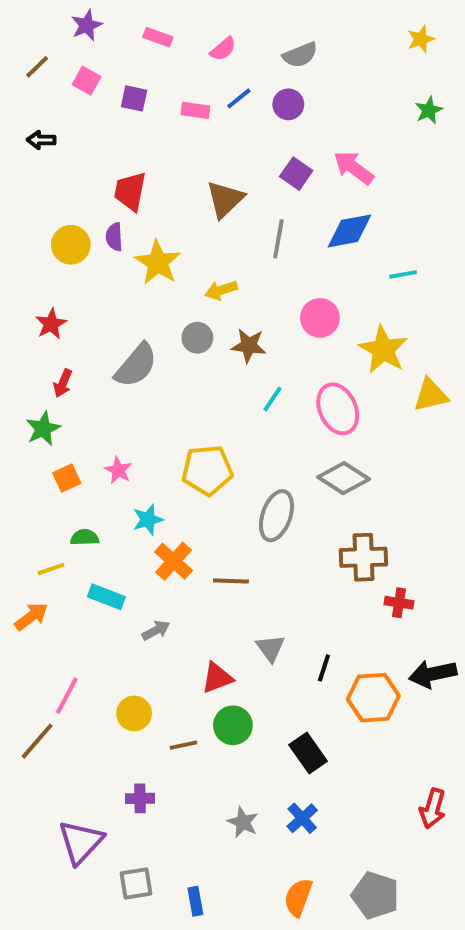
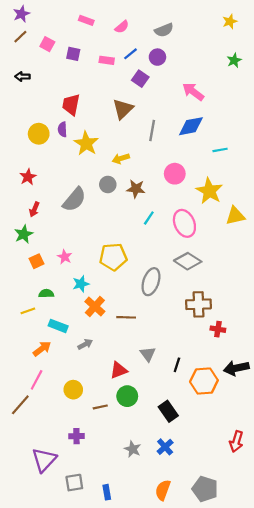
purple star: (87, 25) -> (21, 14), moved
purple square: (296, 174) -> (140, 79), moved
orange arrow: (31, 617) -> (42, 349), moved

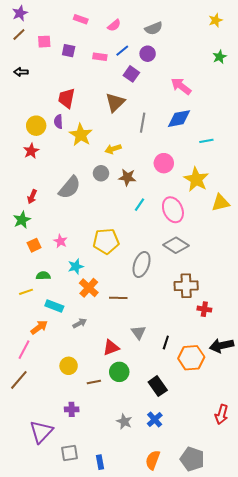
pink square: (47, 44) -> (44, 42), turned -32
red star: (28, 177) -> (31, 151), moved
pink line: (37, 380) -> (24, 350), moved

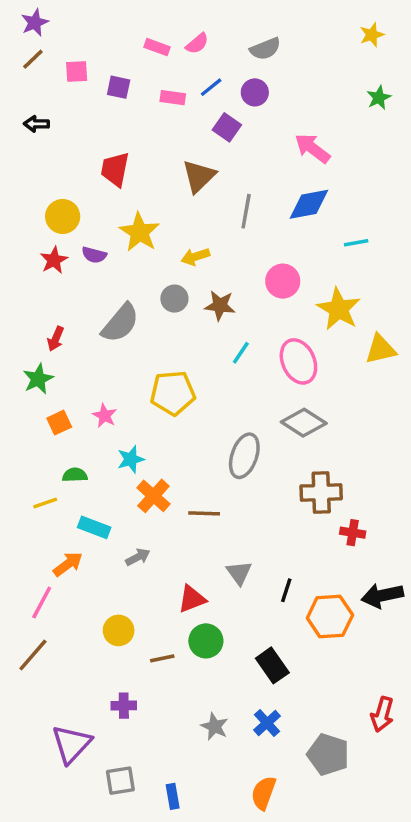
pink rectangle: (81, 19) -> (157, 47), moved
purple semicircle: (58, 122) -> (94, 255), moved, turned -72
yellow pentagon: (106, 241) -> (173, 393), moved
gray pentagon: (192, 459) -> (328, 754), moved

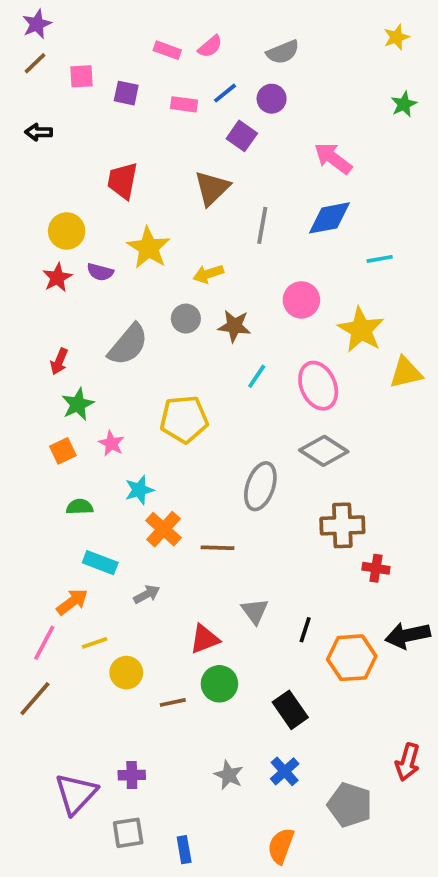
green star: (38, 379) -> (78, 404), moved
yellow line: (45, 503) -> (95, 643), moved
purple cross: (124, 706) -> (132, 775), moved

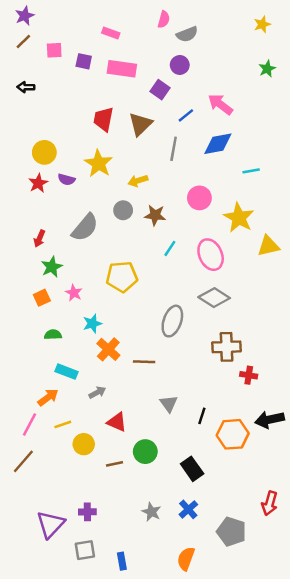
pink semicircle: (210, 46) -> (164, 19), moved, turned -35
blue line: (225, 93) -> (186, 115), moved
pink rectangle: (184, 104) -> (122, 69), size x1.6
red trapezoid: (123, 181) -> (103, 119), moved
red triangle: (205, 639) -> (117, 422), moved, turned 45

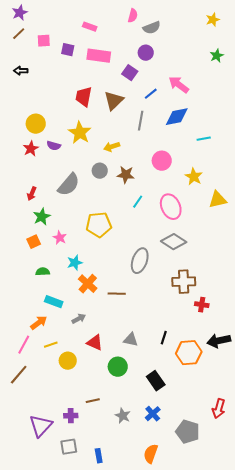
yellow star: (239, 218) -> (194, 177), size x0.7
gray triangle: (169, 404) -> (131, 340), moved, turned -42
brown line: (114, 464) -> (93, 401), moved

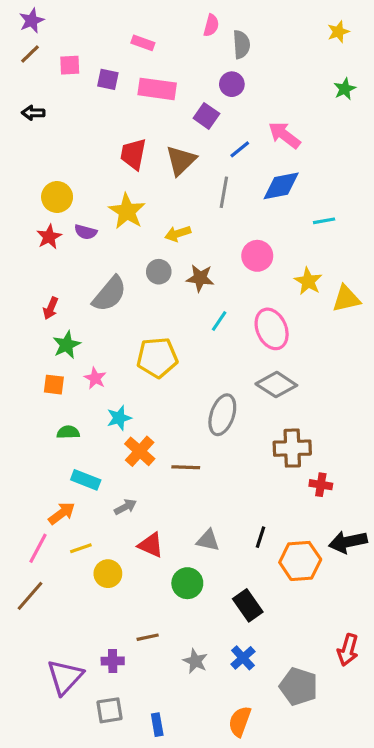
gray semicircle: (152, 28) -> (241, 44), turned -72
yellow triangle: (218, 200) -> (346, 299), moved
orange square: (34, 242) -> (54, 385), turned 32

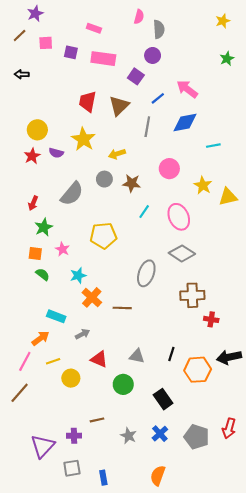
purple star: (32, 21) -> (35, 14), moved
green semicircle: (68, 432) -> (43, 274), moved, turned 40
gray pentagon: (299, 686) -> (197, 437), moved

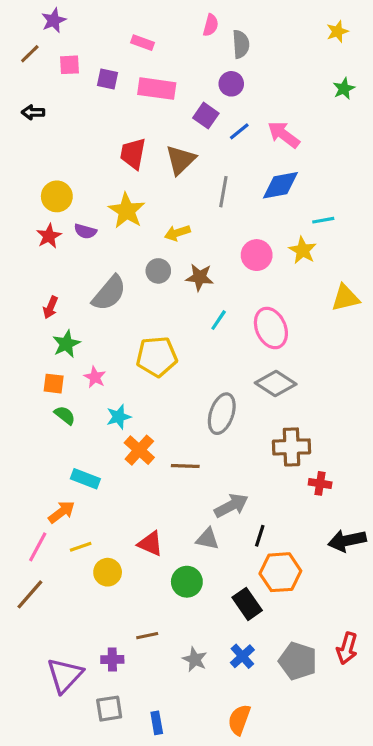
blue line: (158, 98) -> (239, 131), moved
yellow star: (203, 185) -> (303, 250), moved
gray arrow: (82, 334) -> (231, 506), moved, size x1.5
orange hexagon: (198, 370) -> (280, 572), moved

